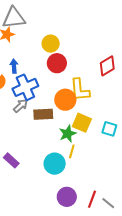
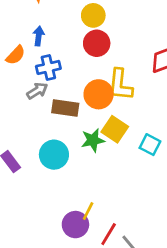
blue cross: (25, 87) -> (48, 67), size x0.7
yellow line: (72, 151) -> (88, 211), moved
cyan circle: (55, 164) -> (54, 155), moved

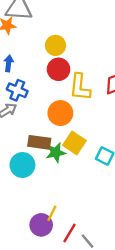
blue cross: (48, 67) -> (17, 90), turned 36
yellow L-shape: (120, 85) -> (80, 87), moved
brown rectangle: (65, 108) -> (39, 142), moved

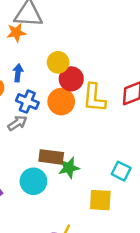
yellow circle: (55, 45) -> (58, 62), moved
orange circle: (60, 113) -> (61, 102), moved
yellow square: (74, 143) -> (100, 200), moved, turned -30

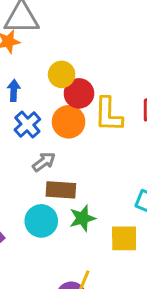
blue cross: (27, 102) -> (27, 125), turned 30
gray arrow: (17, 123) -> (44, 162), moved
green star: (69, 168) -> (82, 218), moved

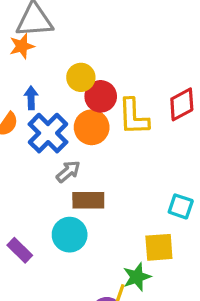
blue cross: (27, 125) -> (48, 133), size x1.4
green star: (82, 218) -> (137, 277), moved

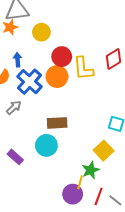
yellow circle: (81, 77) -> (41, 32), moved
gray arrow: (68, 172) -> (14, 107), moved
yellow square: (159, 247) -> (104, 151), turned -36

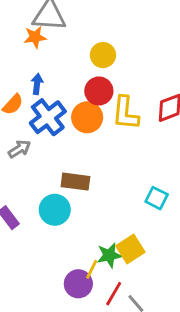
yellow circle: (41, 32) -> (103, 55), moved
yellow square: (104, 151) -> (130, 249), moved

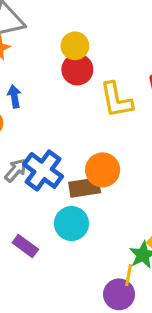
red circle: (99, 91) -> (77, 70), moved
blue cross: (48, 117) -> (43, 170), moved
orange circle: (87, 117) -> (103, 170), moved

